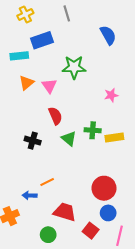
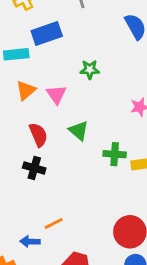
green star: (74, 67) -> (90, 70), size x0.6
red semicircle: (55, 116) -> (38, 135), moved
green triangle: (69, 139) -> (79, 131), moved

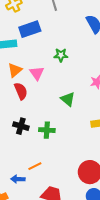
green triangle: (79, 131) -> (68, 99), moved
red semicircle: (38, 135) -> (21, 91), moved
green cross: (115, 154) -> (47, 130), moved

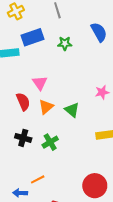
green star: (61, 55) -> (65, 43), moved
orange triangle: (15, 70) -> (46, 107), moved
green cross: (47, 130) -> (50, 142), turned -35

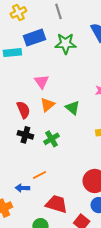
green star: (65, 43) -> (66, 44), size x1.5
red semicircle: (23, 102) -> (23, 110), moved

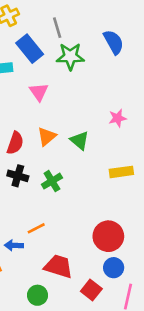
gray line: (59, 11) -> (57, 28), moved
blue rectangle: (34, 38) -> (30, 49), turned 70
pink triangle: (41, 82) -> (39, 92), moved
red semicircle: (23, 110) -> (15, 143), turned 42

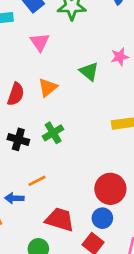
pink star: (118, 118) -> (120, 57), moved
green triangle: (79, 140) -> (89, 71), moved
black cross: (18, 176) -> (18, 139), moved
blue circle: (114, 268) -> (102, 218), moved

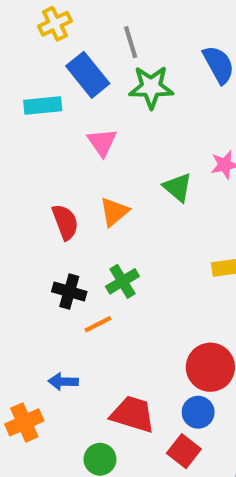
red semicircle: (16, 94) -> (65, 222), turned -40
orange line: (37, 181) -> (98, 324), moved

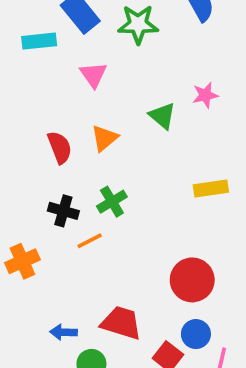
blue arrow: (63, 382) -> (63, 332), moved
blue circle: (198, 412) -> (196, 334), moved
orange cross: (24, 422) -> (22, 261), moved

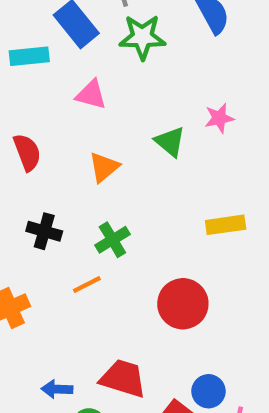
pink triangle: (93, 75) -> (91, 95), turned -40
red semicircle: (60, 147) -> (27, 152), moved
black cross: (63, 211) -> (44, 231), moved
red circle: (192, 280) -> (183, 304), moved

